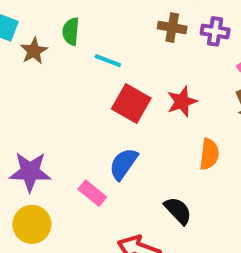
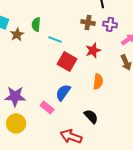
red star: (182, 102) -> (93, 50), moved
orange semicircle: (209, 154) -> (98, 81), moved

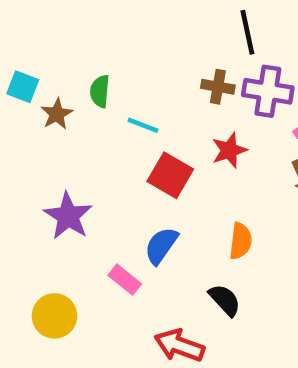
purple cross: (110, 24) -> (268, 91), size x1.5
orange semicircle: (98, 81) -> (241, 241), moved
purple star: (15, 96) -> (68, 216), moved, turned 30

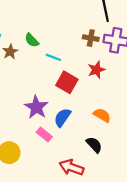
green semicircle: (100, 91) -> (32, 40), turned -49
purple star: (68, 216) -> (36, 107), moved
orange semicircle: (241, 241) -> (102, 115), turned -66

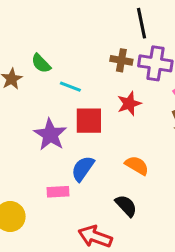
red square: (67, 82) -> (89, 121), turned -30
purple star: (36, 107) -> (50, 135), moved
pink rectangle: (44, 134) -> (58, 192), turned -42

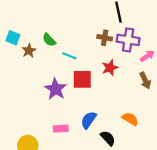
orange semicircle: (137, 165) -> (130, 119), moved
blue semicircle: (83, 169) -> (89, 120), moved

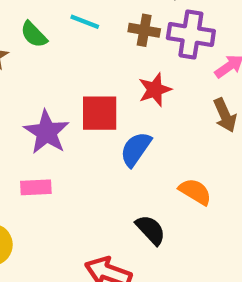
cyan line: (69, 56) -> (85, 22), moved
blue semicircle: (89, 120) -> (136, 149), moved
pink rectangle: (61, 129) -> (36, 187), moved

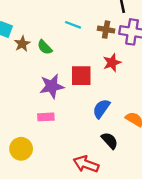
green semicircle: (34, 34) -> (45, 47), moved
purple star: (47, 132) -> (52, 86), turned 30
blue semicircle: (136, 149) -> (101, 109), moved

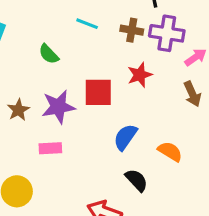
brown star: (22, 44) -> (18, 110), moved

